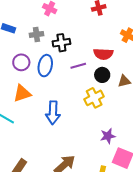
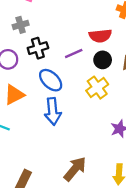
black cross: (61, 43) -> (38, 48), moved
blue ellipse: (45, 66) -> (51, 80), moved, turned -50

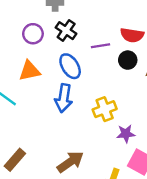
black cross: (38, 48) -> (66, 31), turned 36
yellow cross: (97, 88) -> (105, 109), moved

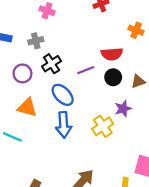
black cross: (66, 31) -> (52, 64), turned 36
orange triangle: (30, 71) -> (27, 107), turned 40
purple star: (126, 134) -> (123, 109), moved

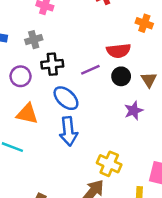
black cross: (52, 64) -> (52, 64), turned 30
brown triangle: (138, 81) -> (149, 80), turned -40
yellow cross: (103, 126) -> (109, 164), moved, turned -30

